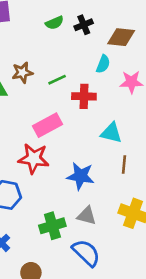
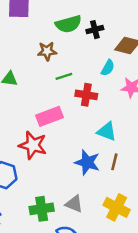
green semicircle: (54, 23) -> (68, 24), size x1.5
brown star: (22, 73) -> (47, 51), moved
blue star: (80, 176) -> (87, 162), moved

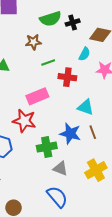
brown line: (114, 162) -> (93, 132), turned -32
yellow cross: (117, 207) -> (96, 170), turned 35
green cross: (42, 209) -> (47, 147), moved

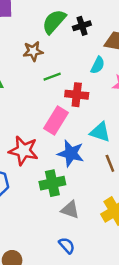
green semicircle: (50, 19) -> (54, 22), turned 150
pink rectangle: (37, 96) -> (56, 120), moved, turned -35
blue star: (70, 134) -> (71, 153), moved
blue semicircle: (57, 197) -> (67, 245), size x0.6

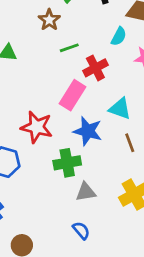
brown star: (33, 51) -> (49, 20), turned -30
red cross: (77, 95) -> (95, 68), turned -35
gray triangle: (70, 210) -> (86, 192), turned -30

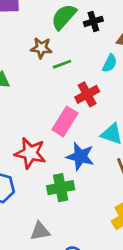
brown star: (49, 20) -> (41, 48), turned -30
green line: (69, 48) -> (62, 64), moved
gray triangle: (86, 192) -> (40, 231), moved

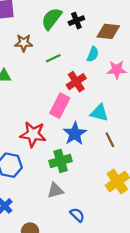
brown star: (41, 48) -> (24, 43), moved
blue star: (80, 156) -> (75, 134), turned 30
gray triangle: (40, 231) -> (55, 190), moved

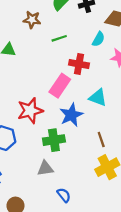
red cross: (76, 82) -> (79, 64), turned 36
red star: (33, 134) -> (30, 111), turned -30
brown line: (110, 140) -> (101, 139), moved

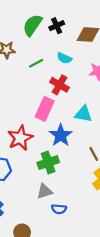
cyan semicircle: (98, 39) -> (64, 58), moved, turned 96
red cross: (79, 64) -> (59, 85), turned 30
blue semicircle: (64, 195) -> (59, 209), moved, turned 144

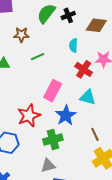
cyan semicircle: (64, 58) -> (73, 45), turned 64
green line: (36, 63) -> (37, 57), moved
red cross: (59, 85) -> (84, 69), moved

